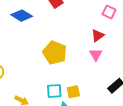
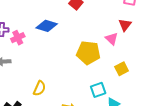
pink triangle: (96, 55) -> (112, 39), moved
yellow square: (73, 92) -> (122, 69), moved

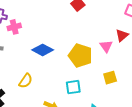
blue diamond: (47, 26) -> (43, 50), moved
cyan square: (98, 90) -> (73, 87), moved

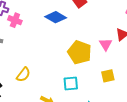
pink cross: (14, 27) -> (15, 20), turned 32
blue diamond: (43, 50) -> (56, 17), moved

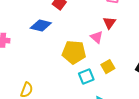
cyan square: (71, 83) -> (86, 76), moved

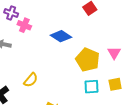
blue diamond: (41, 26) -> (61, 36), moved

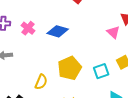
pink cross: (24, 25) -> (28, 28), moved, turned 32
yellow pentagon: (88, 60) -> (70, 68), moved, turned -30

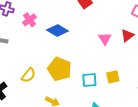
pink triangle: (113, 32) -> (105, 39), moved
yellow pentagon: (70, 68) -> (60, 69), turned 30

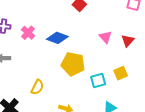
red triangle: (127, 35) -> (128, 41), moved
yellow pentagon: (60, 69) -> (73, 64), moved

